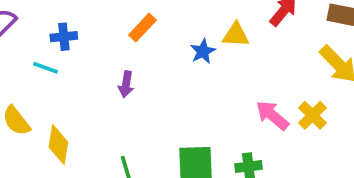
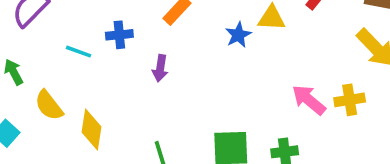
blue cross: (64, 37) -> (119, 35), moved
yellow cross: (313, 115) -> (350, 100), turned 36

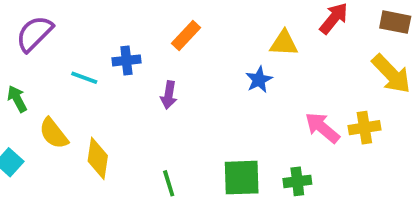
blue star: (238, 35) -> (259, 80), moved

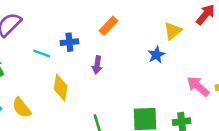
yellow triangle: (284, 43) -> (173, 31), turned -42
yellow semicircle: (54, 133) -> (22, 108), moved
yellow diamond: (98, 158) -> (61, 88), moved

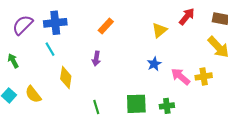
blue cross: (69, 42) -> (55, 23), moved, size x1.5
cyan line: (42, 54) -> (50, 49), turned 40
blue star: (156, 55) -> (154, 64), moved

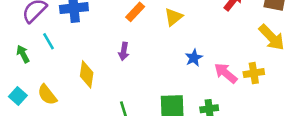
yellow triangle: (159, 30) -> (173, 17), moved
cyan line: (50, 49) -> (48, 41), moved

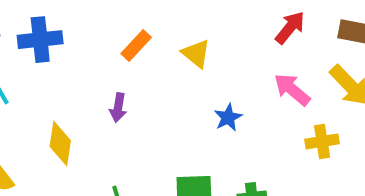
yellow triangle: (173, 17) -> (196, 54), turned -42
pink arrow: (226, 73) -> (292, 90), moved

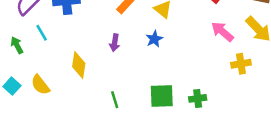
blue star: (228, 117) -> (154, 39), moved

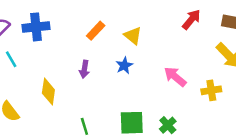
pink arrow: (222, 32) -> (175, 77), moved
green cross: (198, 98) -> (168, 125), turned -35

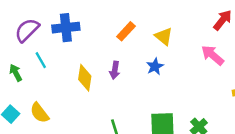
pink arrow: (175, 77) -> (213, 55), moved
yellow diamond: (48, 92) -> (85, 78), moved

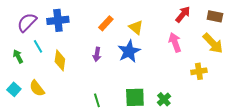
pink arrow: (213, 55) -> (175, 42), turned 30
blue star: (155, 66) -> (129, 51), size x1.6
yellow diamond: (85, 78) -> (60, 60), moved

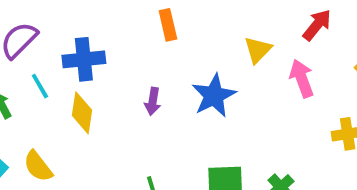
blue cross: (58, 20) -> (84, 59), moved
orange rectangle: (106, 23) -> (168, 25), moved, turned -56
yellow triangle: (136, 27) -> (258, 50), moved, turned 35

